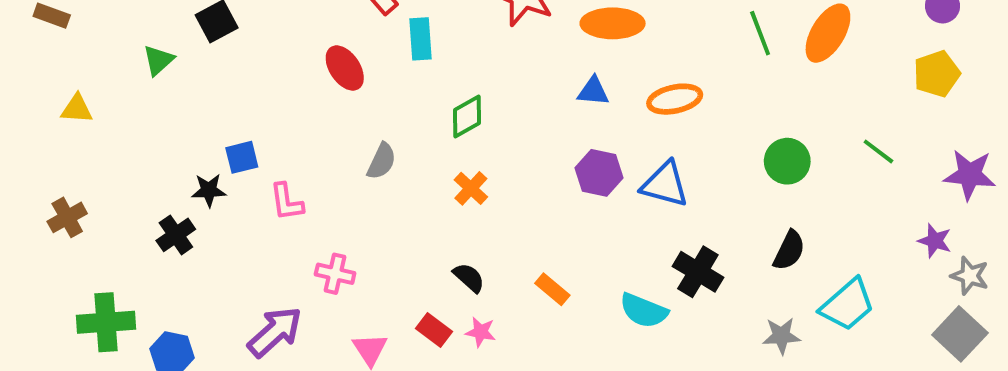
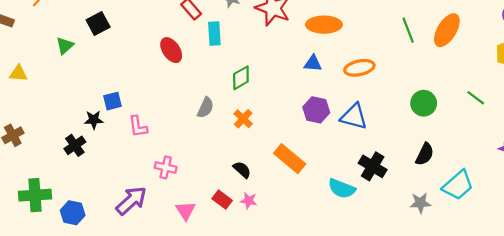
gray semicircle: (382, 161) -> (205, 108), moved
orange rectangle: (552, 289) -> (290, 159), moved, size x1.6

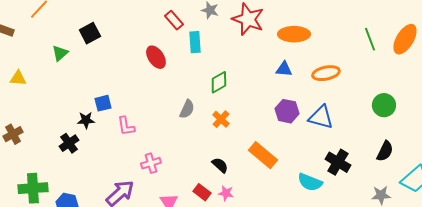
pink cross: (166, 167) -> (151, 163), turned -30

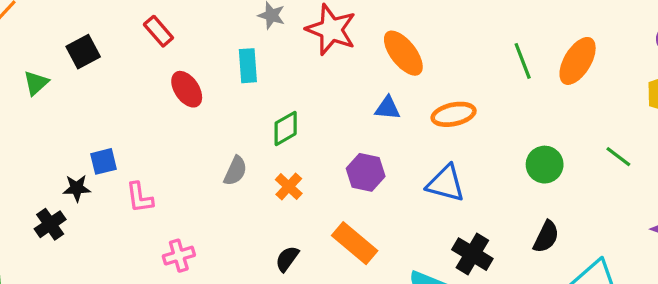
red rectangle: (174, 20) -> (158, 31), moved
orange ellipse: (294, 34) -> (403, 53), turned 52
purple hexagon: (287, 111) -> (366, 172), moved
black semicircle: (220, 165) -> (287, 259), turned -96

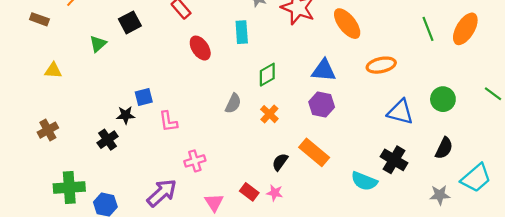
blue triangle: (388, 108) -> (324, 70), moved, size x1.4
blue triangle: (446, 183) -> (400, 112), moved
black semicircle: (287, 259) -> (280, 162), moved

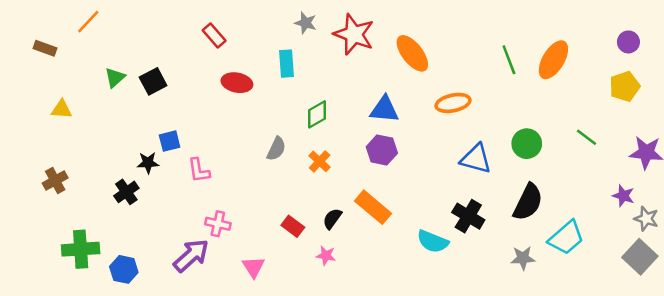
black square: (130, 22) -> (153, 81), moved
red ellipse: (200, 48) -> (237, 83), turned -45
black semicircle: (444, 148) -> (528, 202), size x1.4
pink cross: (195, 161) -> (218, 224), moved, turned 30
red rectangle: (249, 192) -> (293, 226), moved

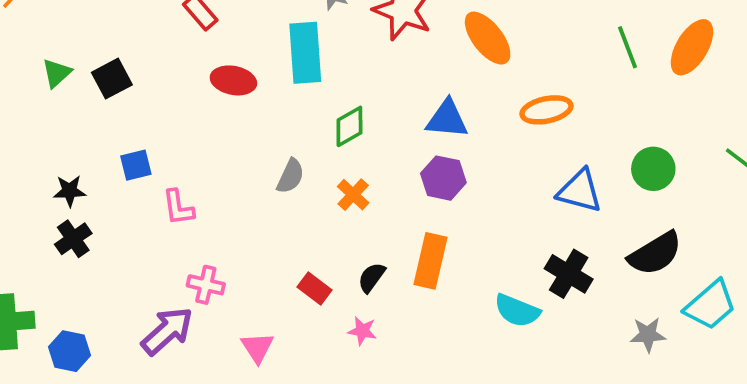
cyan rectangle: (287, 64) -> (305, 53), size x1.5
black star: (148, 163) -> (70, 191), moved
black semicircle: (528, 202) -> (655, 254), turned 33
orange rectangle: (373, 207) -> (430, 261), turned 63

